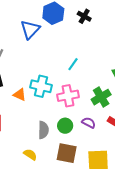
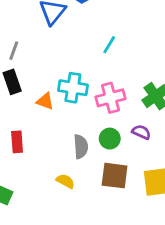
cyan line: (73, 64) -> (109, 45), moved

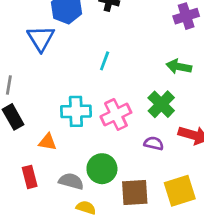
orange triangle: (45, 101) -> (48, 142), moved
green circle: (110, 139) -> (102, 169), moved, size x1.4
gray semicircle: (81, 147) -> (71, 181), moved, turned -60

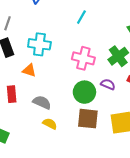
cyan cross: (76, 111) -> (39, 44), moved
pink cross: (116, 115) -> (83, 58), turned 30
green circle: (102, 169) -> (84, 92), moved

